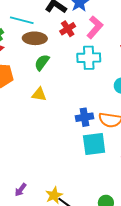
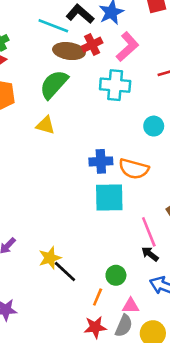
cyan line: (22, 20) -> (53, 26), moved
brown ellipse: (35, 38) -> (69, 51), moved
green semicircle: (42, 62) -> (54, 84), size x1.4

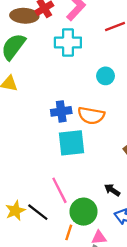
pink line: (149, 232) -> (59, 190), moved
yellow star: (50, 258) -> (15, 211), moved
green circle: (116, 275) -> (84, 212), size x1.5

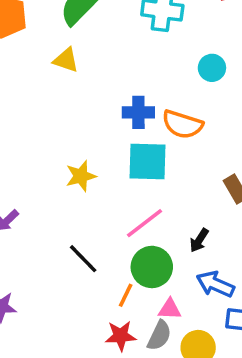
pink line: (59, 190) -> (144, 223), moved, turned 72
black arrow: (112, 190) -> (199, 240), turned -98
yellow star: (15, 211) -> (81, 176), moved

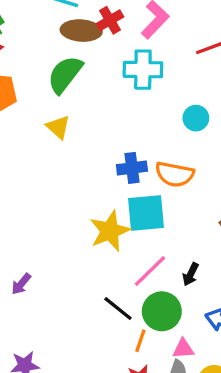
yellow triangle: (66, 60) -> (58, 127), turned 30
yellow star: (81, 176) -> (110, 231), moved, size x1.4
black arrow: (199, 240) -> (191, 274), moved
black line: (83, 259) -> (118, 308), moved

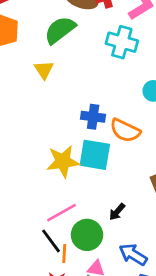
pink line: (150, 271) -> (62, 213), moved
black line: (118, 308) -> (51, 241), moved
orange line: (140, 341) -> (64, 254), turned -30

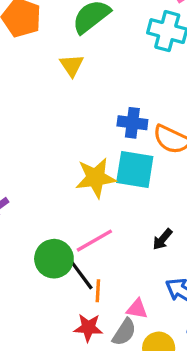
green circle: (87, 235) -> (54, 259), moved

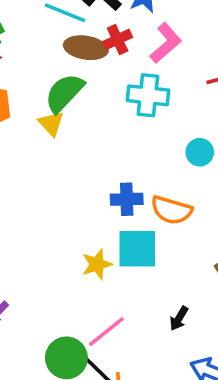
yellow triangle: (72, 65) -> (51, 124), moved
yellow star: (96, 178) -> (97, 264), size x0.7

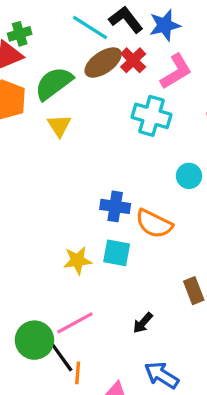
red cross: (118, 39) -> (133, 60), turned -30
brown ellipse: (86, 48) -> (103, 63), turned -54
green semicircle: (64, 93) -> (54, 83), moved
cyan square: (137, 249) -> (117, 253), size x0.7

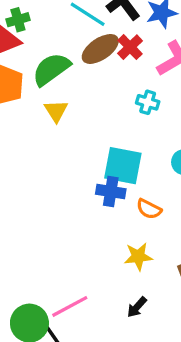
cyan cross: (151, 116) -> (148, 102), size x0.6
orange semicircle: (154, 224) -> (149, 209), size x0.7
cyan square: (117, 253) -> (123, 166), moved, size x1.4
yellow star: (77, 260) -> (138, 257), moved

